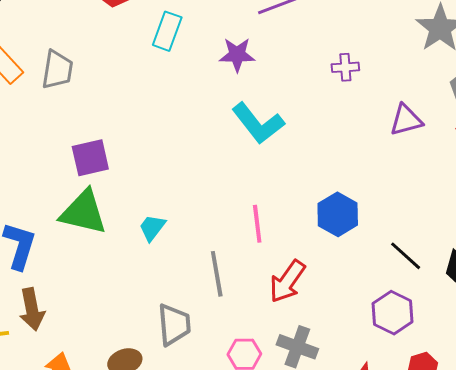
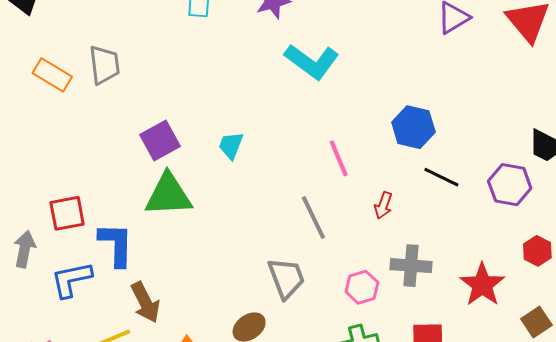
cyan trapezoid: (152, 228) -> (231, 145), moved
black line: (406, 256) -> (441, 177), moved
red arrow: (287, 281) -> (383, 205), size x0.6
purple hexagon: (393, 313) -> (510, 185), moved

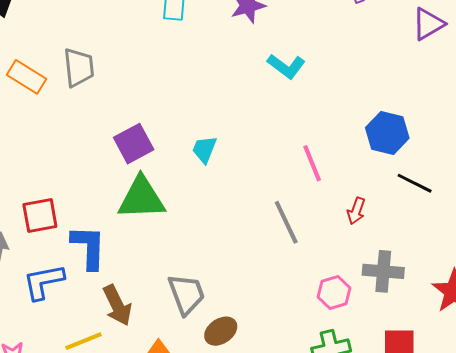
cyan L-shape: (312, 61) -> (286, 66), size x0.7
gray trapezoid: (286, 278) -> (186, 294), moved

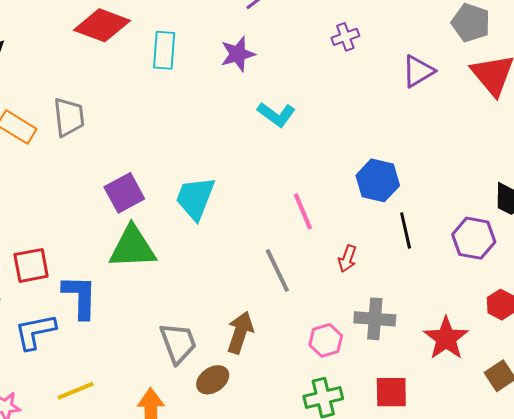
cyan trapezoid: (204, 149) -> (195, 198), size x1.6
black line: (415, 183) -> (406, 231), turned 51
brown arrow: (117, 305) -> (240, 333), moved, turned -135

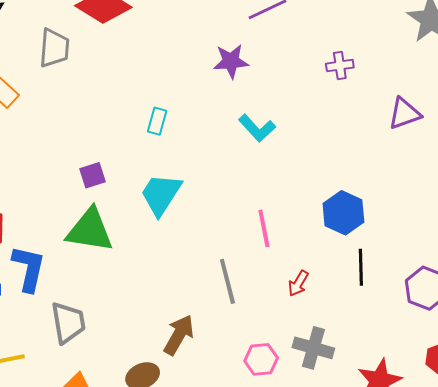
cyan rectangle: (164, 50) -> (157, 121), moved, size x0.7
gray trapezoid: (69, 117) -> (54, 48), moved
purple square: (124, 193) -> (92, 175), size x0.7
gray trapezoid: (178, 343) -> (68, 323), moved

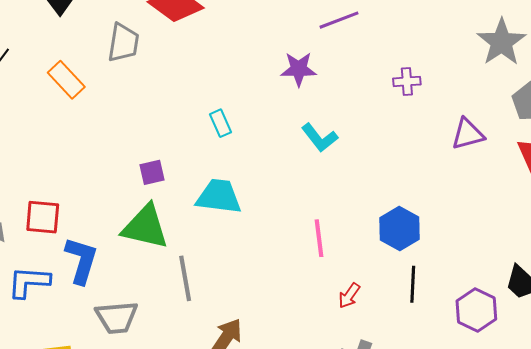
cyan rectangle: (157, 121) -> (220, 123), turned -44
cyan trapezoid: (161, 194) -> (219, 196), turned 60
gray line: (227, 281) -> (185, 278), moved
gray trapezoid: (68, 323) -> (117, 317), turned 90

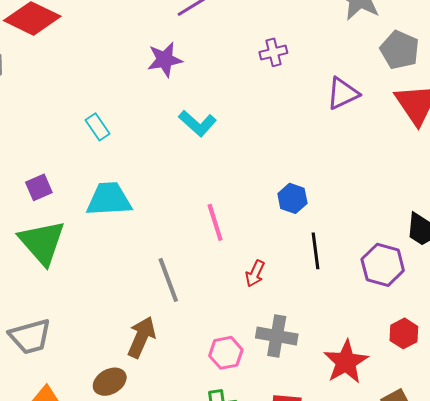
green triangle: (145, 227) -> (42, 242), turned 46
blue hexagon: (399, 228) -> (292, 198), size x0.7
gray line: (185, 278) -> (168, 280), moved

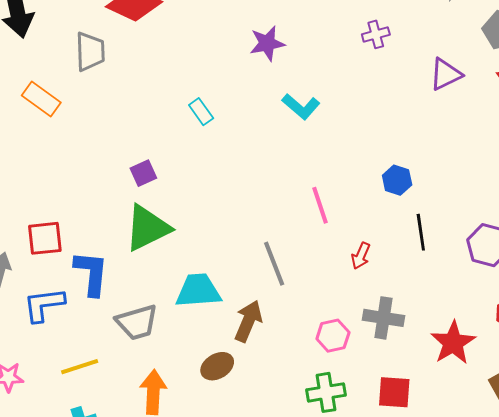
cyan trapezoid: (109, 199) -> (198, 291), moved
green triangle: (42, 242) -> (147, 228), turned 46

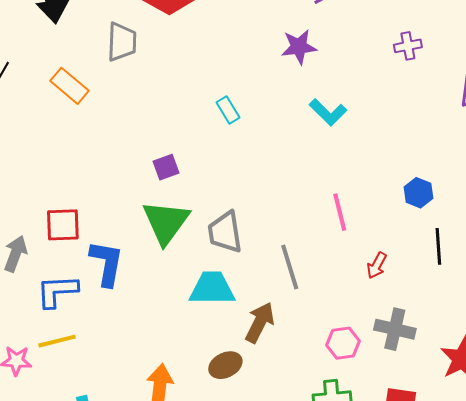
green triangle: (147, 228) -> (166, 222), turned -32
gray trapezoid: (137, 322) -> (225, 232), moved, turned 93
yellow line: (80, 367) -> (57, 341), moved

